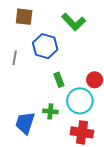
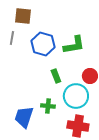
green L-shape: (74, 22) -> (74, 45), moved, turned -55
gray line: (15, 58) -> (12, 38), moved

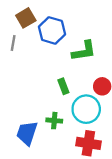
brown square: (23, 16) -> (26, 18), turned -36
blue hexagon: (43, 44) -> (52, 30), moved

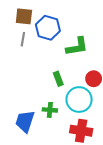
brown square: (26, 18) -> (24, 16), turned 36
gray line: (13, 43) -> (23, 39), moved

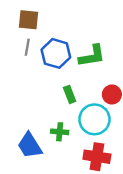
blue hexagon: (48, 28) -> (56, 53), moved
blue trapezoid: (25, 121) -> (30, 146), turned -50

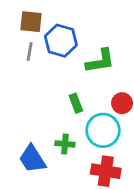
blue hexagon: (56, 53) -> (61, 41), moved

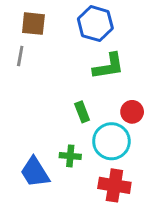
blue hexagon: (61, 41) -> (95, 24), moved
gray line: (30, 51) -> (20, 56), moved

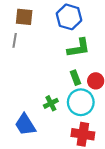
green rectangle: (82, 112) -> (75, 78), moved
green cross: (70, 156) -> (51, 103), moved, turned -32

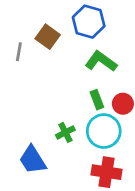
brown square: (24, 17) -> (48, 37), moved, turned 30
green L-shape: (79, 48) -> (101, 61), turned -135

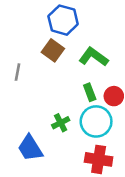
blue hexagon: (89, 22) -> (63, 20), moved
brown square: (48, 37) -> (53, 50), moved
gray line: (19, 52) -> (17, 72), moved

